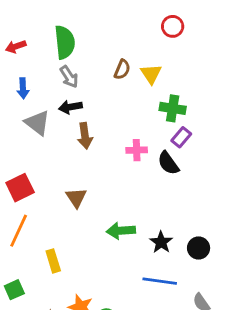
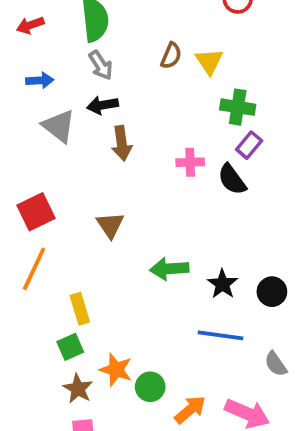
blue arrow: (23, 88) -> (40, 80), turned -90
green square: (14, 290) -> (70, 347), moved

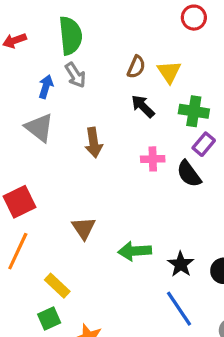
blue arrow: (40, 80) -> (46, 87), moved, turned -70
black arrow: (103, 105) -> (143, 106), moved, turned 55
brown triangle: (110, 225) -> (84, 228), moved
yellow rectangle: (80, 309) -> (57, 286), turned -30
blue line: (221, 335) -> (179, 309), turned 48

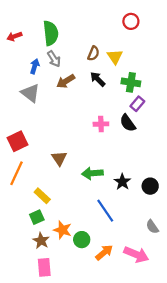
brown arrow: (94, 143) -> (66, 81), moved, turned 66
pink cross: (153, 159) -> (101, 124), moved
blue line: (179, 309) -> (105, 211), moved

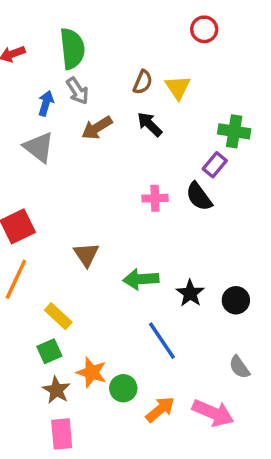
green cross: (131, 82) -> (234, 131), moved

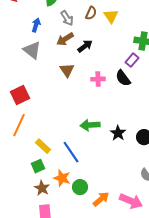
gray arrow: (78, 91) -> (67, 18), moved
black arrow: (150, 124) -> (85, 46), moved, turned 98
brown triangle: (86, 255) -> (67, 70), moved
blue line: (162, 341) -> (71, 152), moved

